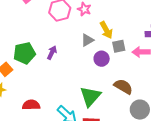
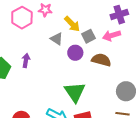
gray triangle: (87, 40) -> (57, 39), turned -40
brown semicircle: (123, 87) -> (101, 60), moved

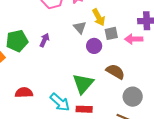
brown semicircle: (101, 60) -> (115, 72), moved

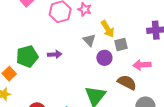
pink arrow: (134, 39) -> (142, 65), moved
purple arrow: (44, 40) -> (55, 54), turned 64

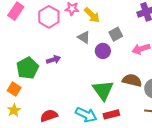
yellow arrow: (108, 29) -> (92, 15), moved
brown semicircle: (127, 82) -> (132, 80), moved

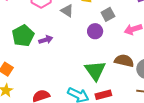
gray triangle: (84, 37) -> (67, 11), moved
green pentagon: (27, 68) -> (23, 36), moved

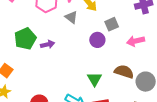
green triangle: (95, 71) -> (94, 79), size x0.7

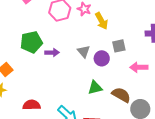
gray triangle: (71, 17) -> (84, 51), moved
green triangle: (94, 79) -> (95, 88), moved, turned 35

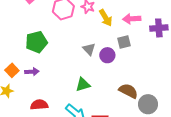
purple arrow: (52, 53) -> (32, 72), moved
pink arrow: (139, 67) -> (132, 19), moved
green triangle: (95, 88) -> (83, 85), moved

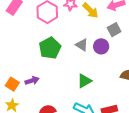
green pentagon: (36, 42) -> (50, 48), moved

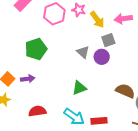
gray square: (114, 30) -> (108, 40), moved
green pentagon: (50, 48) -> (36, 49), moved

